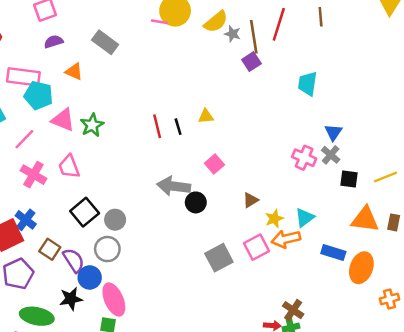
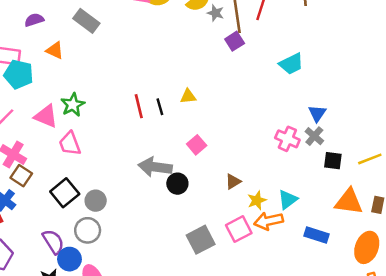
cyan trapezoid: (307, 84) -> (291, 64), turned -125
pink triangle: (63, 120) -> (46, 116), moved
pink trapezoid: (69, 167) -> (70, 144), moved
brown square: (50, 249) -> (21, 176), moved
orange ellipse: (361, 268) -> (367, 247), moved

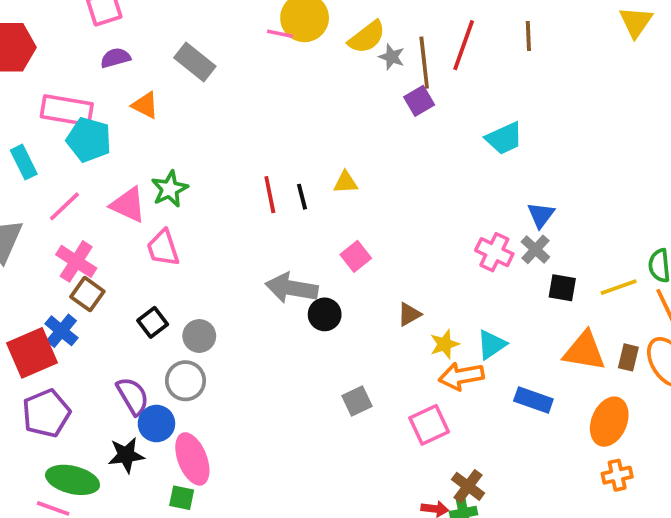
black square: (65, 193) -> (153, 322), size x0.7
pink square: (239, 229) -> (429, 425), moved
gray square: (201, 240) -> (357, 401), size x0.7

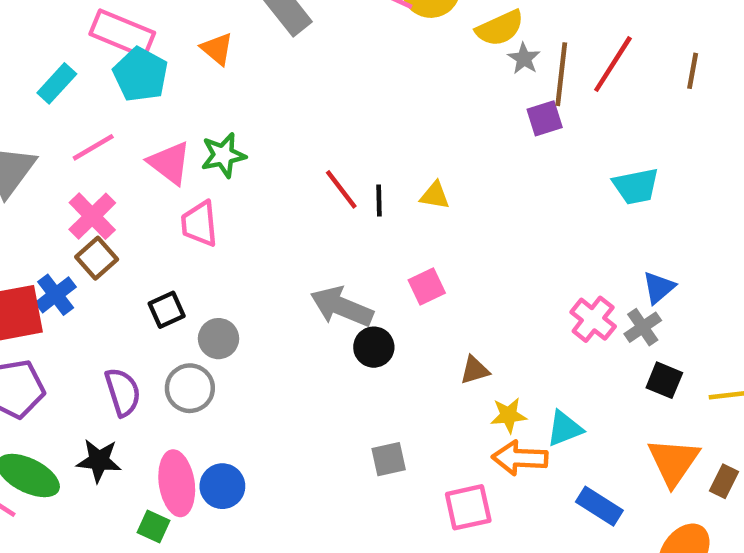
cyan rectangle: (24, 162) -> (57, 83), turned 56
red line: (270, 195) -> (341, 189), turned -39
orange triangle: (584, 351) -> (673, 462), turned 42
blue circle: (156, 423) -> (222, 486), moved

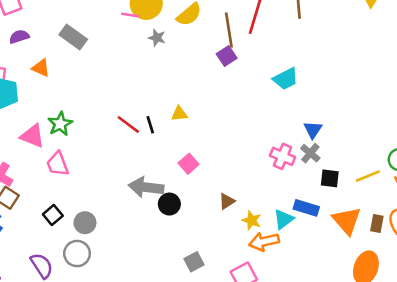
gray star: (524, 58) -> (157, 38), moved
yellow star: (509, 415) -> (252, 220), turned -30
blue rectangle: (599, 506) -> (306, 208), moved

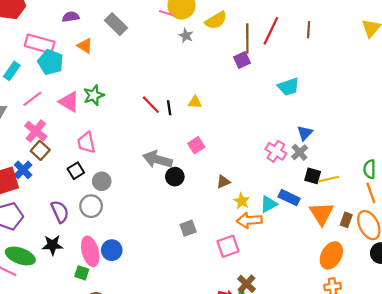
pink trapezoid: (58, 164) -> (86, 143), moved
yellow line: (368, 176) -> (329, 179), moved

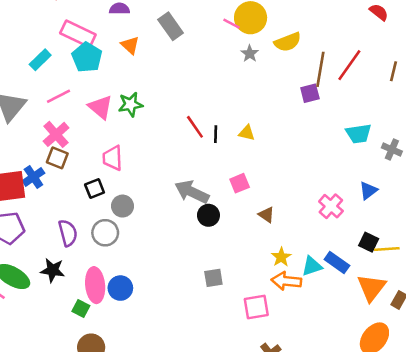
brown square: (40, 150) -> (57, 158), turned -30
gray cross: (300, 152) -> (392, 149), moved, turned -35
brown triangle: (223, 182) -> (266, 215), moved, turned 48

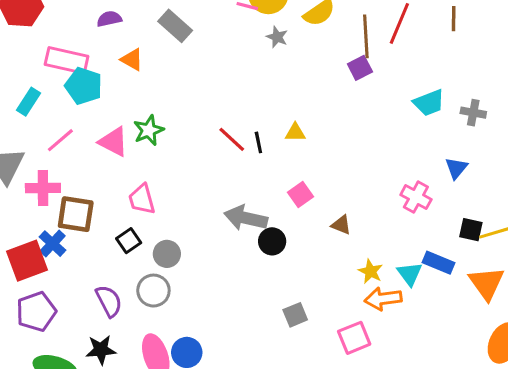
pink cross: (56, 134) -> (43, 188), moved, turned -36
brown square: (57, 158) -> (76, 214), size x1.4
cyan triangle: (312, 266) -> (410, 274), turned -35

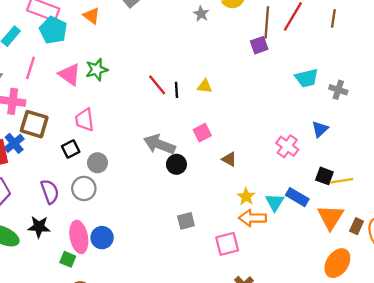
pink line: (60, 140) -> (30, 68), turned -40

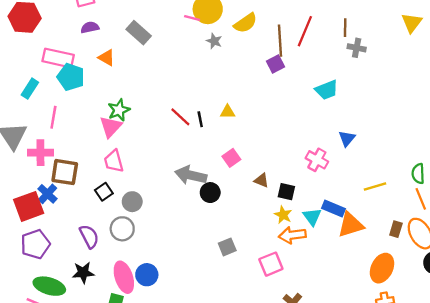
pink triangle: (70, 74) -> (111, 127), moved, turned 45
gray cross: (338, 90) -> (357, 48), moved
black square: (324, 176) -> (286, 192), moved
orange triangle: (331, 217) -> (351, 225), moved, turned 48

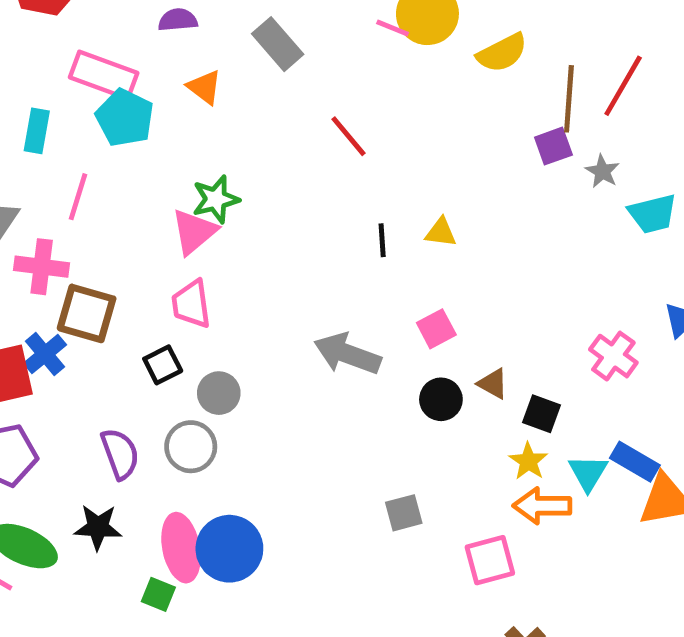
gray star: (214, 41) -> (602, 171), moved
cyan rectangle: (30, 89) -> (37, 131), turned -30
red line: (180, 117) -> (348, 136), moved
black circle: (210, 193) -> (441, 399), moved
blue circle: (147, 275) -> (229, 549), size x1.4

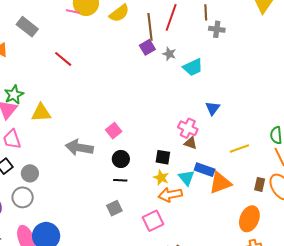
yellow triangle: (441, 232) -> (41, 113), moved, size x1.5
black line: (382, 240) -> (120, 180), moved, turned -72
brown triangle: (493, 384) -> (190, 143), moved

